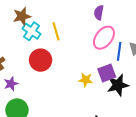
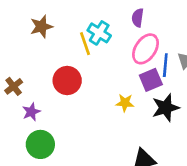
cyan cross: (32, 31) -> (99, 33), moved
purple square: (107, 73) -> (151, 80), moved

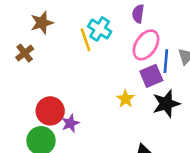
red circle: (67, 80) -> (50, 111), moved
brown cross: (14, 86) -> (25, 53), moved
yellow star: (125, 103) -> (125, 99), turned 30
purple star: (31, 112) -> (70, 123), moved

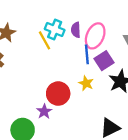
purple semicircle: (138, 14) -> (76, 30), moved
blue line: (166, 61) -> (87, 54), moved
red circle: (50, 111) -> (58, 94), moved

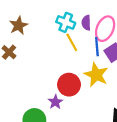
yellow line: (45, 40) -> (72, 42), moved
yellow star: (86, 83) -> (96, 75), size x1.6

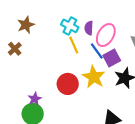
blue line: (97, 47) -> (97, 51), turned -36
purple star: (55, 102) -> (35, 99), moved

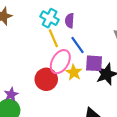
pink ellipse: (106, 35) -> (60, 62), moved
purple square: (112, 58) -> (94, 63), moved, turned 30
yellow star: (94, 77) -> (74, 72), size x0.7

